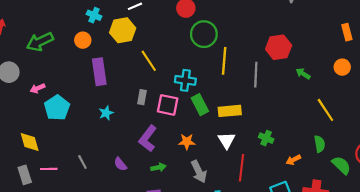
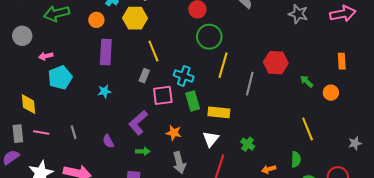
green arrow: (303, 74) -> (307, 81), moved
gray rectangle: (142, 97) -> (144, 76), moved
pink square: (168, 105) -> (163, 95), turned -30

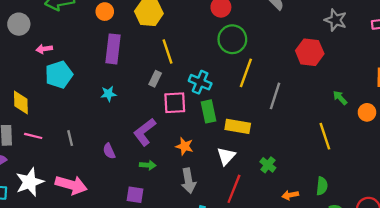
red hexagon: (276, 63) -> (310, 52), moved
yellow line: (308, 129) -> (325, 136), moved

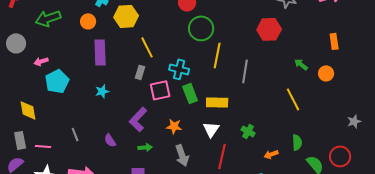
pink line: (33, 136) -> (43, 146), moved

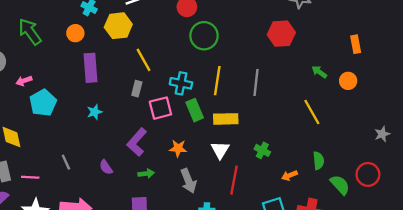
green arrow: (48, 18) -> (30, 32), turned 75
yellow line: (217, 55) -> (217, 81), moved

